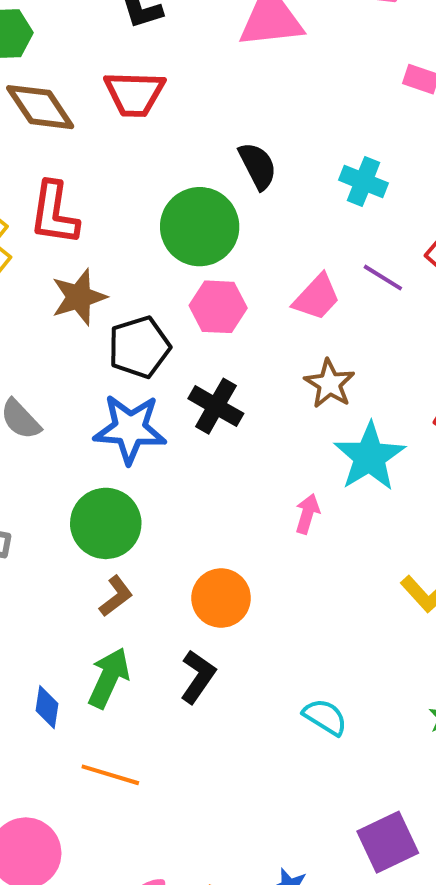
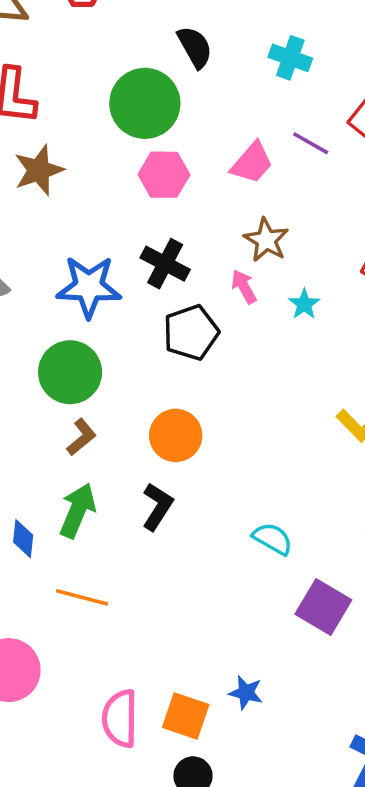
black pentagon: (139, 347) -> (191, 332), moved
cyan star: (369, 457) -> (304, 304), size x0.5
pink arrow: (307, 514) -> (244, 287), moved, turned -44
purple square: (388, 842) -> (323, 607), moved, turned -32

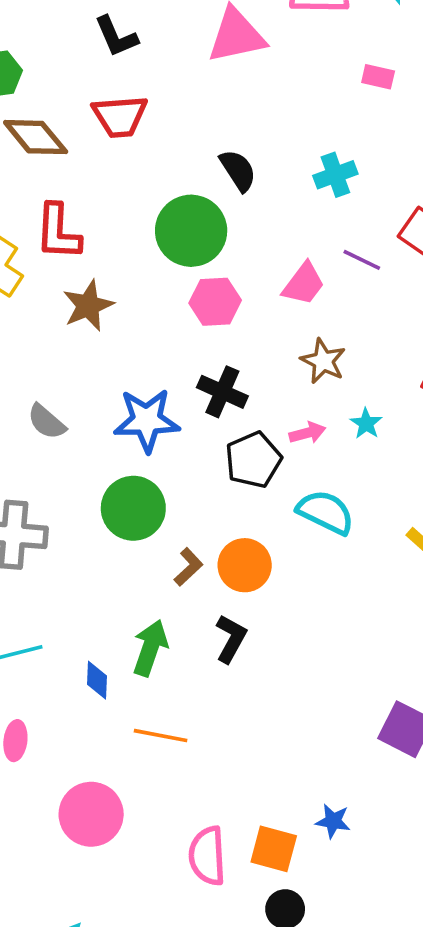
cyan cross: (290, 58) -> (335, 175), turned -36
pink arrow: (244, 287) -> (307, 433), moved, turned 108
brown L-shape: (81, 437) -> (188, 567), moved
cyan semicircle: (273, 539) -> (326, 512), moved, size x1.4

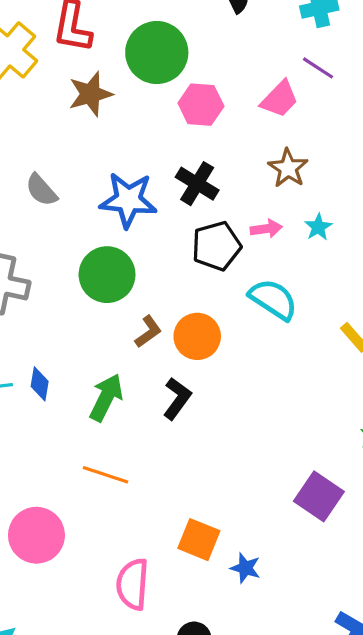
green circle: (191, 231) -> (157, 53), moved
purple line: (362, 260) -> (318, 68), moved
blue diamond: (97, 680) -> (40, 384), moved
orange square: (274, 849) -> (199, 540), moved

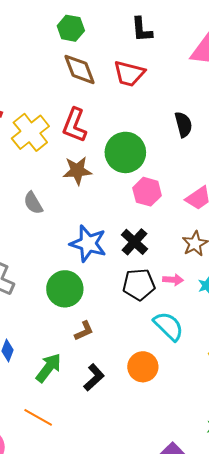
gray semicircle: (41, 190) -> (33, 203), moved
orange circle: (197, 336) -> (143, 367), moved

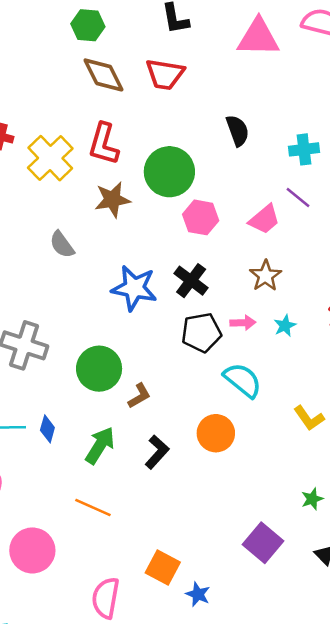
green circle: (65, 289) -> (99, 369), moved

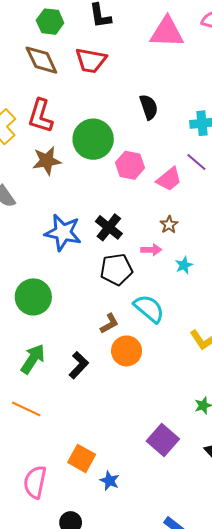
green hexagon: (88, 25) -> (50, 22), moved
pink hexagon: (201, 217) -> (130, 165), moved
brown star: (265, 276) -> (169, 225), size x0.7
pink arrow: (243, 323) -> (151, 250), moved
brown L-shape: (139, 396) -> (109, 324), moved

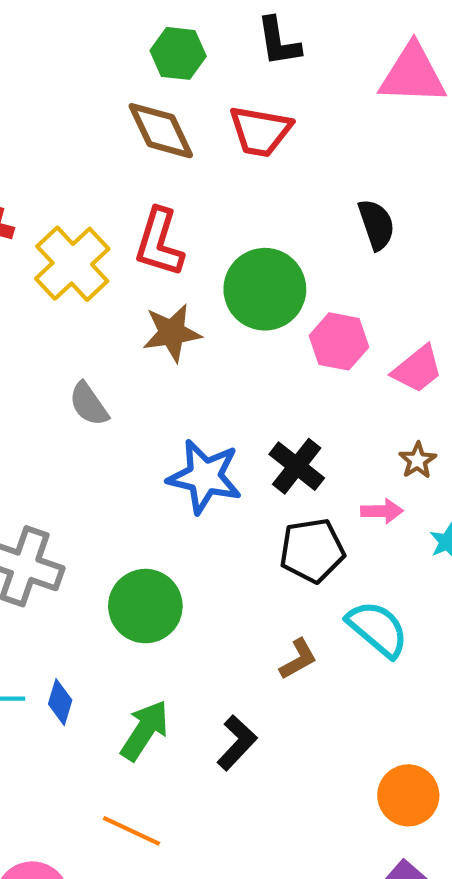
orange circle: (127, 351) -> (408, 795), moved

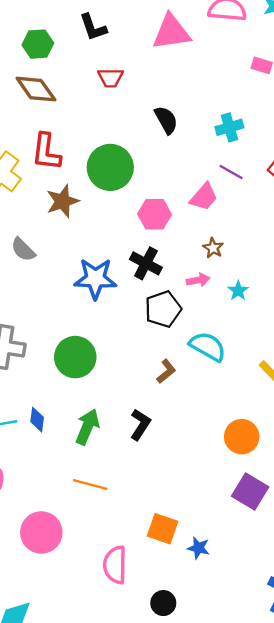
red trapezoid: (260, 131) -> (111, 78), moved, size x0.7
pink hexagon: (339, 341) -> (155, 214), moved

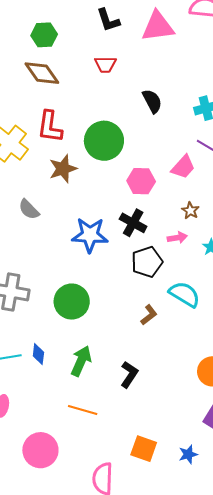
black L-shape: (93, 27) -> (108, 20), moved
black L-shape: (140, 424) -> (129, 374), moved
blue star: (199, 548) -> (188, 454), moved, turned -30

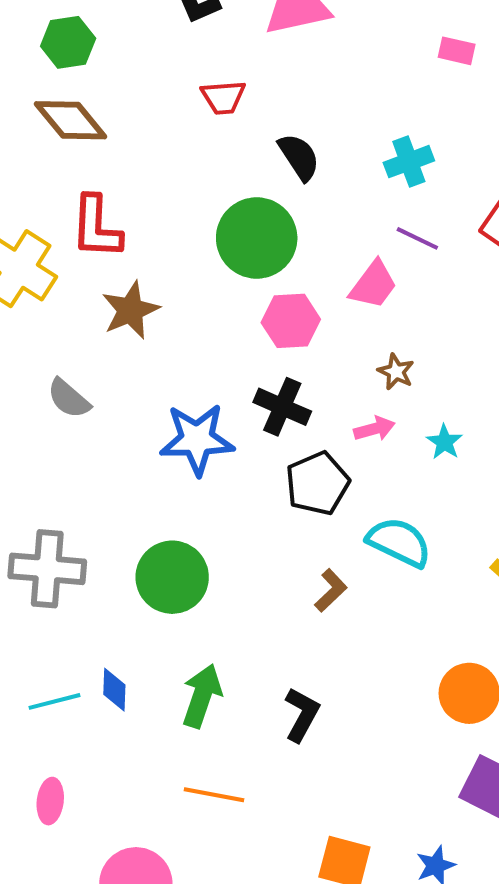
red trapezoid: (105, 64) -> (223, 97), moved
green circle: (104, 141) -> (257, 238), moved

